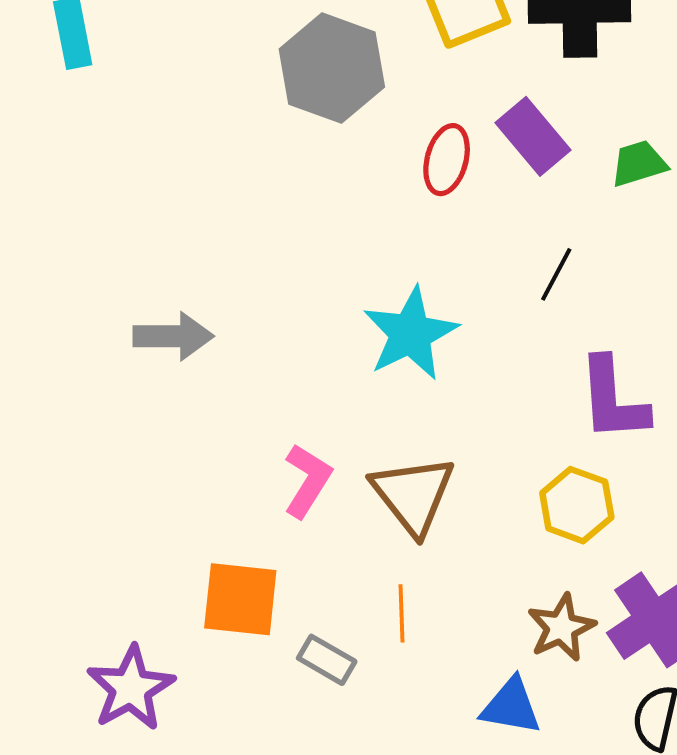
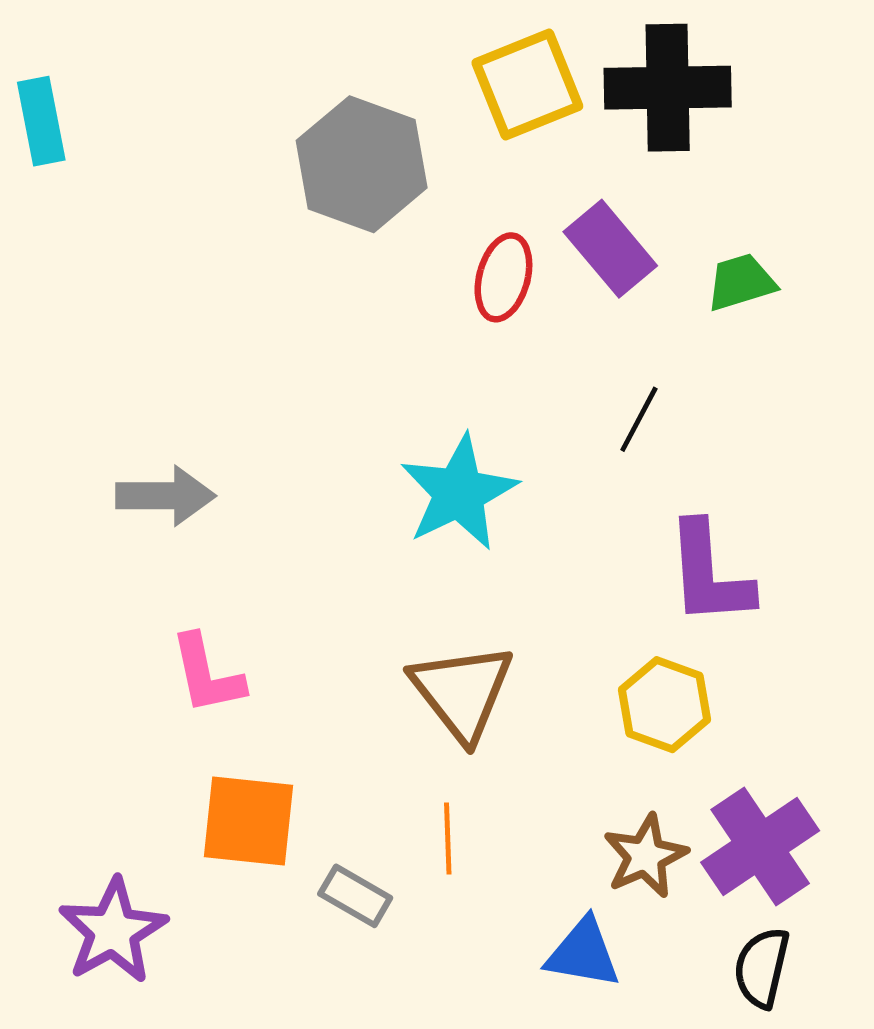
pink L-shape: (307, 481) -> (207, 674), moved, turned 136

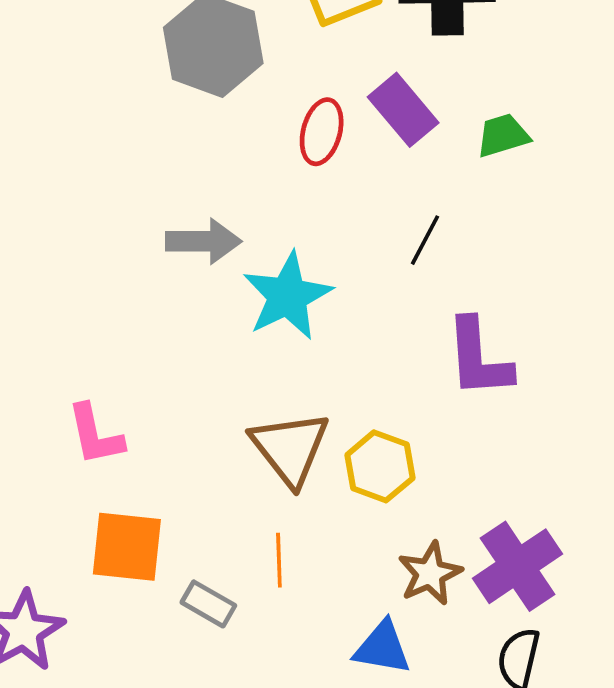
gray arrow: (166, 496) -> (204, 241), moved
yellow hexagon: (664, 705) -> (380, 466), moved

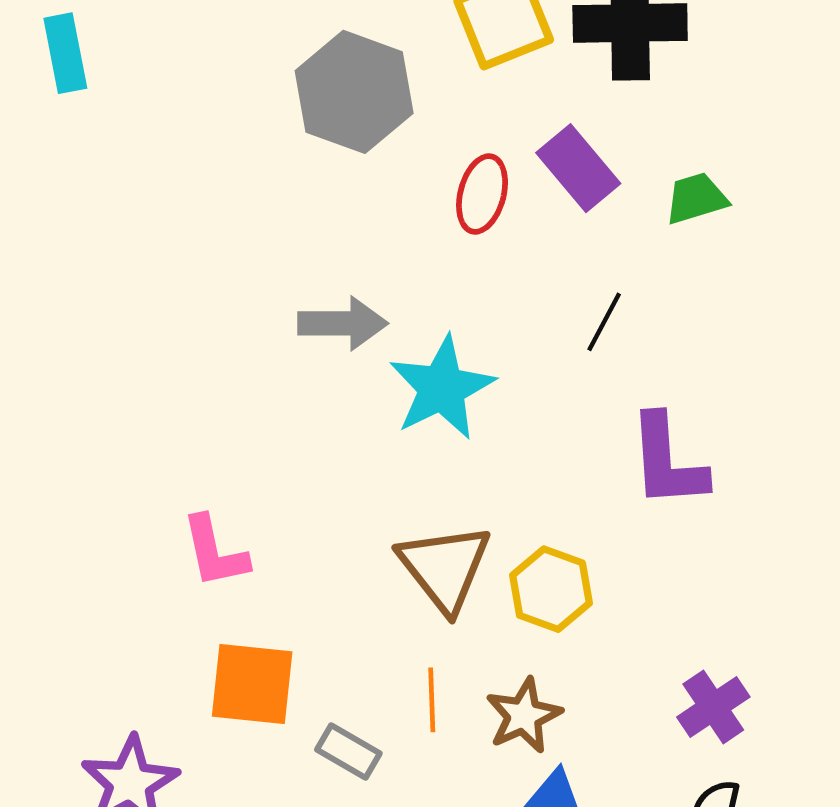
purple cross: (517, 566) -> (713, 707), size x0.7
brown star: (430, 574) -> (524, 716), moved

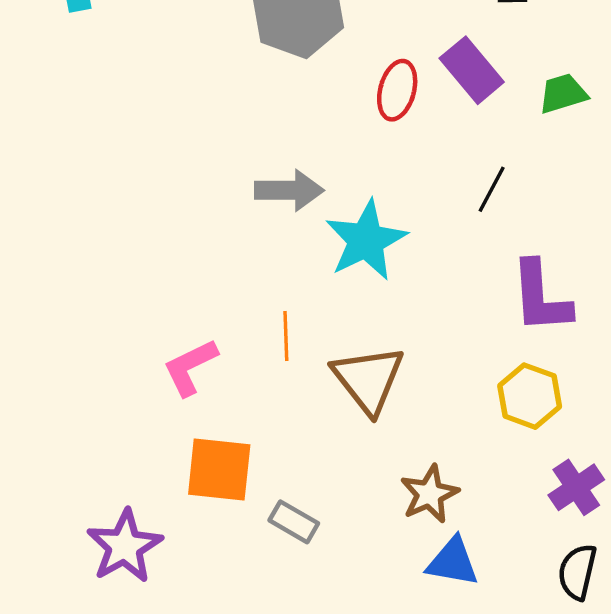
pink L-shape: (215, 552) -> (190, 367), turned 76
yellow hexagon: (551, 589) -> (530, 396), moved
orange line: (432, 700) -> (286, 336), moved

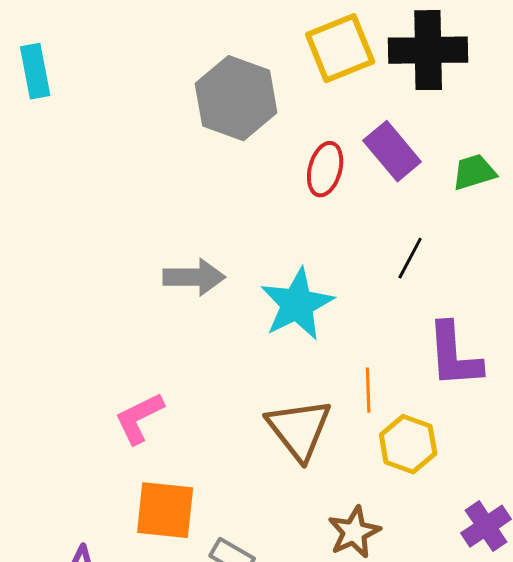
gray arrow: (289, 190) -> (194, 277), moved
orange line: (286, 336) -> (368, 390), moved
yellow hexagon: (530, 396) -> (408, 444), moved

